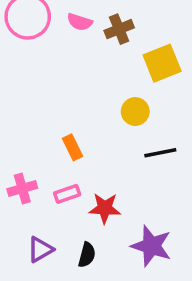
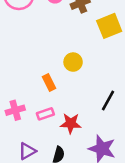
yellow circle: (135, 112) -> (73, 62), moved
black line: (160, 153) -> (108, 101), moved, turned -50

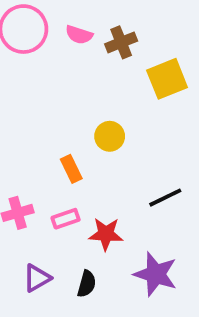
black line: (108, 101) -> (165, 198), turned 35

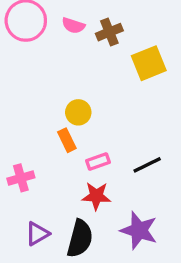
yellow circle: (110, 136) -> (78, 112), moved
pink rectangle: (66, 219) -> (98, 162), moved
black semicircle: (87, 284) -> (80, 239), size x1.6

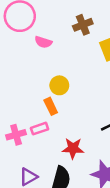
pink semicircle: (73, 25) -> (43, 42), moved
pink rectangle: (98, 162) -> (40, 129), moved

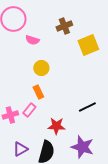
yellow circle: (59, 85) -> (41, 68), moved
pink rectangle: (40, 129) -> (29, 110), turned -32

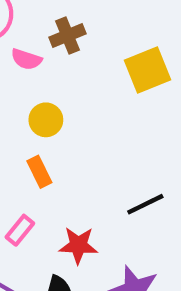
brown cross: (64, 26) -> (67, 35), moved
pink rectangle: (29, 110) -> (20, 230), moved

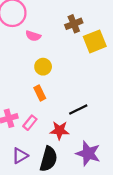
brown cross: (67, 35) -> (74, 24), moved
black line: (145, 204) -> (78, 110), moved

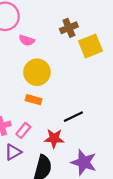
yellow circle: (43, 67) -> (37, 72), size x1.5
orange rectangle: (40, 93) -> (34, 100), turned -48
purple triangle: (20, 156) -> (13, 152), moved

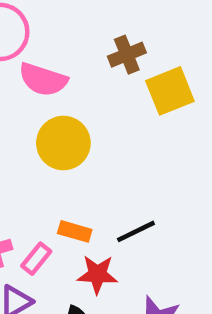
pink semicircle: (27, 40) -> (43, 80), size x1.5
orange rectangle: (34, 100) -> (75, 231), moved

